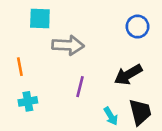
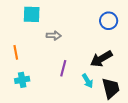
gray arrow: (68, 45) -> (54, 36), size x0.6
cyan arrow: (111, 116) -> (88, 81), moved

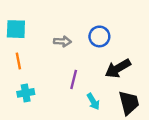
cyan square: (32, 14) -> (16, 29), moved
blue circle: (109, 21) -> (99, 36), moved
cyan arrow: (88, 81) -> (93, 102), moved

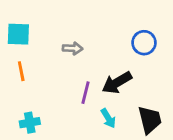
blue circle: (99, 36) -> (144, 43), moved
black arrow: (118, 68) -> (117, 83), moved
cyan cross: (26, 93) -> (30, 123), moved

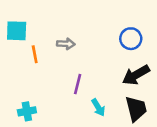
orange line: (21, 71) -> (35, 54), moved
black arrow: (117, 83) -> (136, 75), moved

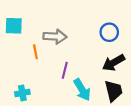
gray arrow: (66, 44) -> (55, 37), size x1.5
orange line: (35, 54) -> (35, 52), moved
cyan arrow: (98, 107) -> (82, 90), size x1.5

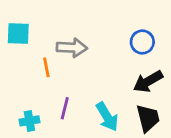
purple line: (65, 70) -> (65, 108), moved

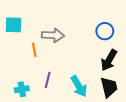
black arrow: (148, 81) -> (109, 60), turned -30

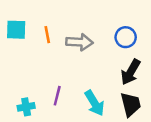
gray arrow: (53, 35) -> (80, 42), moved
orange line: (34, 50) -> (47, 35), moved

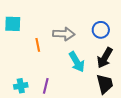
orange line: (47, 35) -> (38, 45), moved
purple line: (57, 96) -> (46, 86), moved
cyan arrow: (95, 103) -> (77, 62), moved

